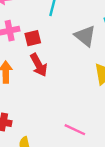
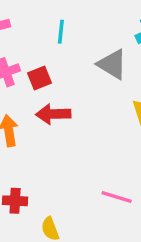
red arrow: (39, 65) -> (53, 114), turned 125

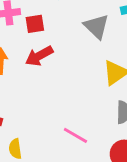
red arrow: (53, 114) -> (39, 56), turned -40

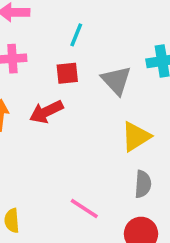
red square: (35, 24) -> (67, 73), moved

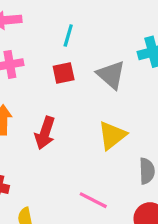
red arrow: (46, 112) -> (45, 133), moved, turned -40
yellow triangle: (136, 137) -> (112, 135), moved

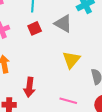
red arrow: (45, 133) -> (29, 87), moved

